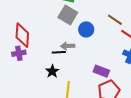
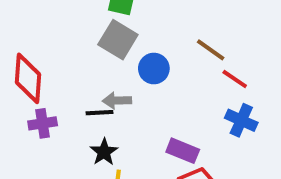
purple cross: (19, 53) -> (43, 123), moved
black star: (52, 71) -> (104, 152), moved

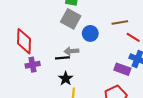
brown line: (211, 50) -> (120, 22), turned -42
purple rectangle: (183, 151) -> (122, 69), moved

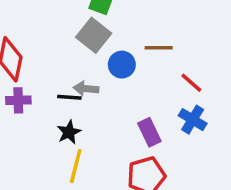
brown line: (120, 22) -> (159, 48), moved
purple rectangle: (122, 69) -> (149, 132), moved, turned 35

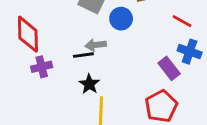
purple rectangle: (149, 132) -> (169, 68), moved

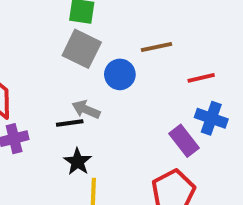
red line: (182, 21) -> (201, 78), turned -42
gray arrow: (96, 45) -> (86, 109), turned 30

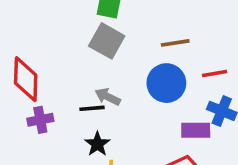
blue circle: (120, 74) -> (166, 83), moved, size x1.4
purple rectangle: (184, 141) -> (196, 130), turned -56

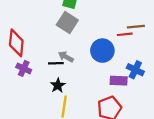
brown line: (175, 43) -> (136, 27), moved
red line: (215, 73) -> (125, 34), moved
purple cross: (40, 120) -> (24, 68), turned 32

